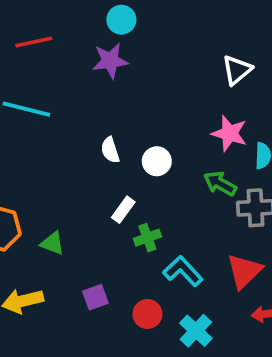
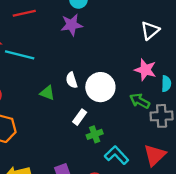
white circle: (157, 161) -> (100, 87), size x1.6
green triangle: (52, 243) -> (47, 93), moved

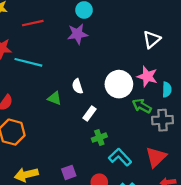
white circle: (100, 87) -> (119, 84), moved
white rectangle: (80, 117) -> (89, 114), moved

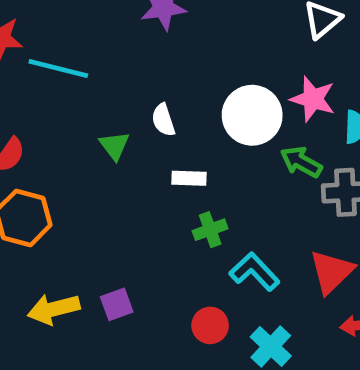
green triangle: (55, 98) -> (114, 146), turned 32
white rectangle: (89, 114) -> (189, 178), turned 56
purple square: (69, 172) -> (117, 304), moved

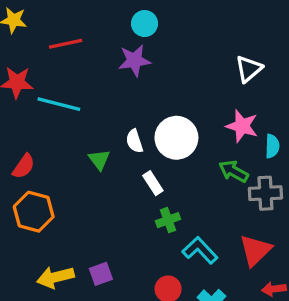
white circle: (252, 115) -> (176, 138), moved
white rectangle: (189, 178) -> (153, 183), turned 55

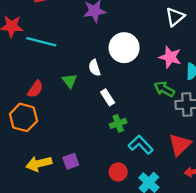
white circle: (176, 138) -> (124, 48), moved
red semicircle: (24, 166) -> (35, 89), moved

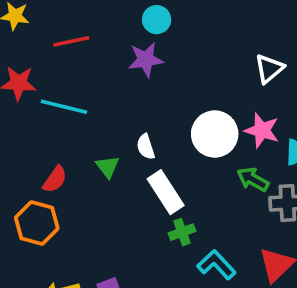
white circle: (124, 48) -> (215, 134), moved
white rectangle: (108, 97) -> (166, 192), size x1.6

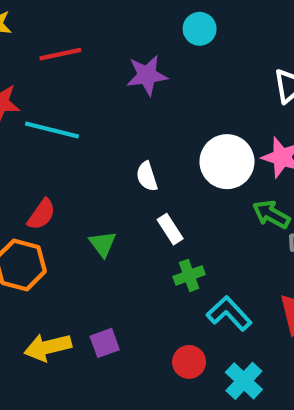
cyan circle: (157, 20) -> (200, 29), moved
green triangle: (108, 167) -> (103, 244), moved
white rectangle: (166, 192) -> (170, 229), size x0.6

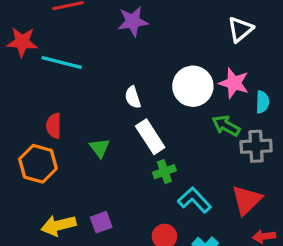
red semicircle: (41, 214) -> (54, 126), turned 145
white rectangle: (170, 229) -> (150, 137), size x1.5

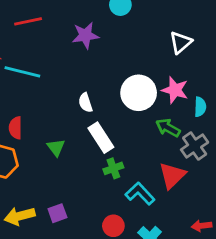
gray cross: (256, 146) -> (195, 146), turned -32
red triangle: (247, 200) -> (172, 175), moved

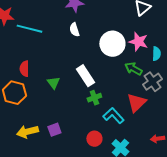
white semicircle: (85, 103) -> (74, 30), moved

